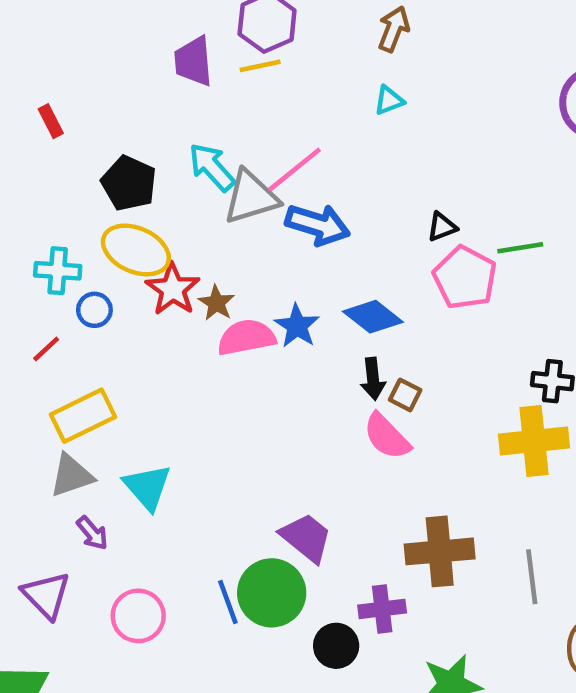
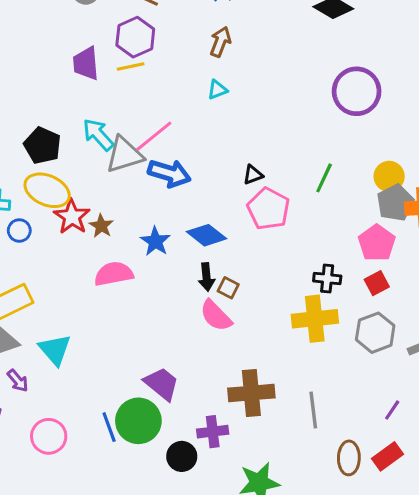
green line: (520, 248) -> (324, 178), moved, turned -56
pink semicircle: (246, 337) -> (114, 274), moved

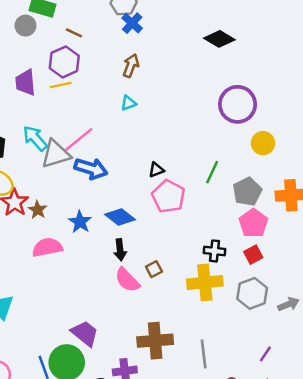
yellow circle: (389, 176) -> (263, 143), moved
gray pentagon: (395, 203) -> (247, 192), moved
brown square: (228, 288) -> (154, 269), moved, turned 35

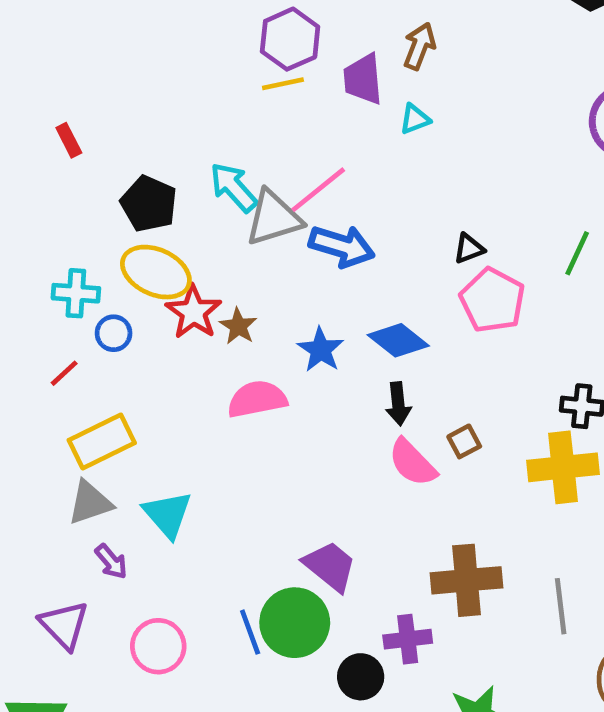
purple trapezoid: (25, 83) -> (363, 79), moved

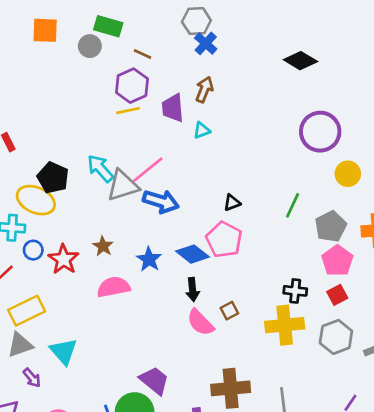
yellow ellipse: (156, 272) -> (36, 200), moved
pink pentagon: (492, 300) -> (224, 240), moved
red star: (194, 312) -> (63, 259), moved

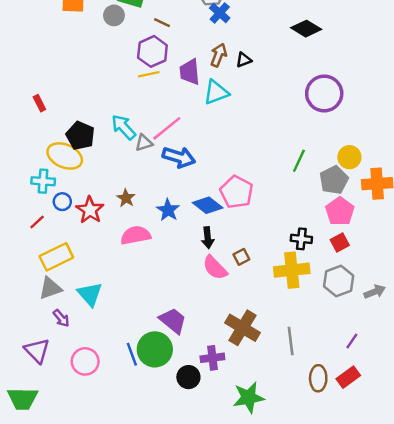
cyan triangle: (202, 130) -> (216, 92), size x1.6
yellow circle: (348, 174) -> (349, 157), moved
gray triangle: (123, 186) -> (144, 143), size x0.6
black triangle: (232, 203) -> (244, 60), moved
brown cross: (231, 388) -> (243, 328), turned 36

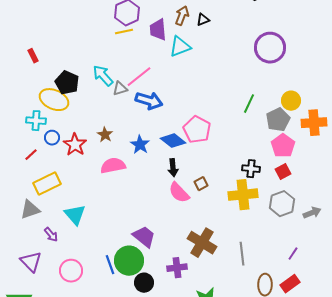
gray triangle: (50, 288) -> (30, 210), moved
black circle: (188, 377) -> (144, 283), moved

